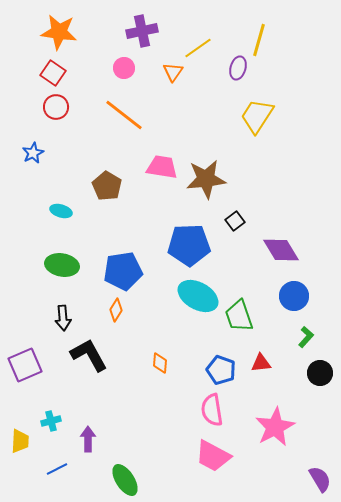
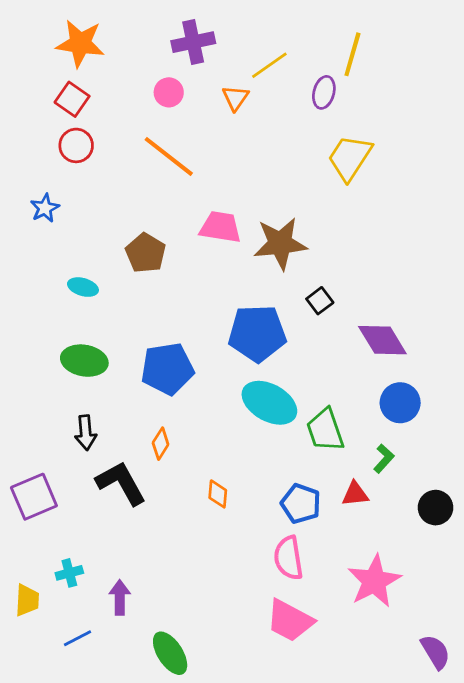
orange diamond: (116, 310) -> (161, 444), moved
green L-shape: (306, 337) -> (384, 459), moved

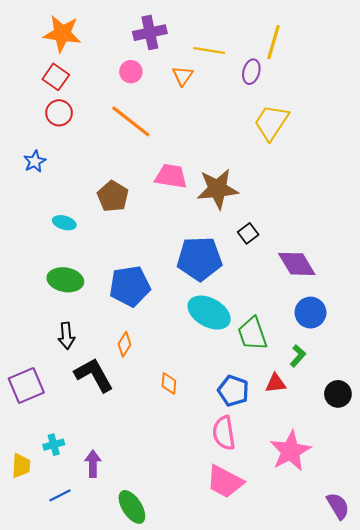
yellow line: (269, 65) -> (209, 51), turned 44

